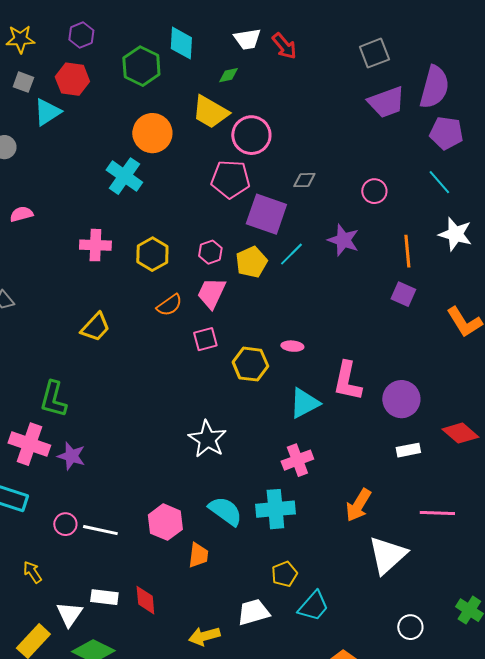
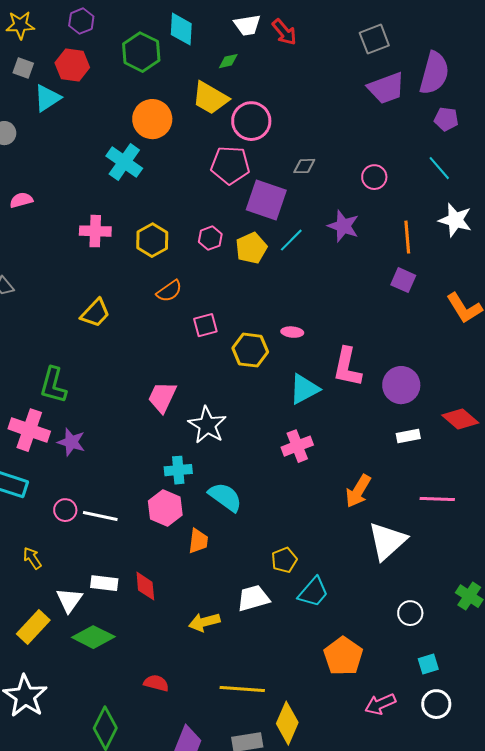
purple pentagon: (446, 133) -> (446, 119), size x0.7
pink trapezoid: (211, 293) -> (162, 397), moved
cyan cross: (275, 509) -> (178, 470), moved, size x0.7

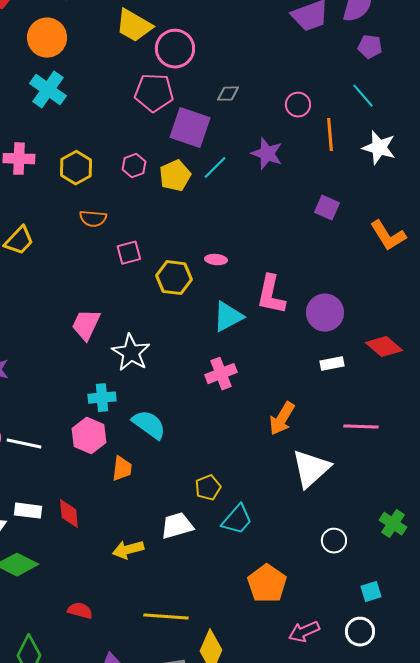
orange circle: (152, 119) -> (47, 38), moved
orange line: (407, 237) -> (330, 135), moved
orange semicircle: (169, 291) -> (93, 219), turned 40
cyan square: (428, 664) -> (371, 592), moved

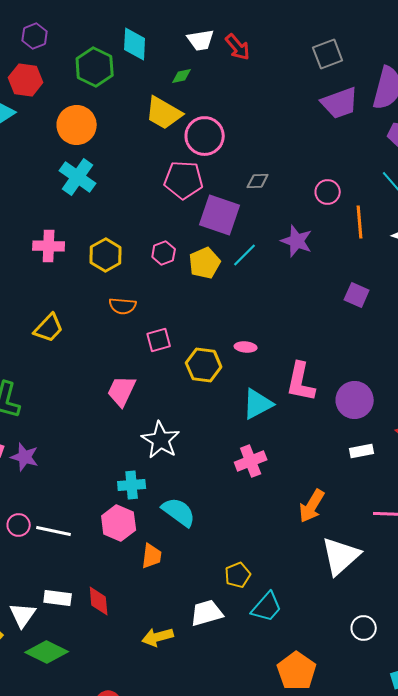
pink trapezoid: (86, 325) -> (122, 391), moved

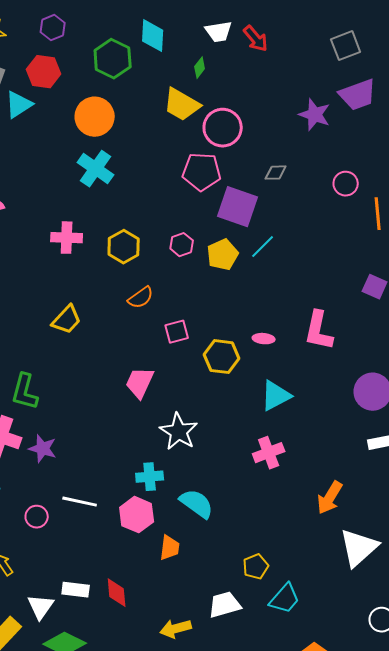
green diamond: (182, 76) -> (200, 68), turned -40
purple star: (297, 241) -> (315, 115), moved
orange semicircle: (123, 306) -> (141, 298), turned -40
pink L-shape: (301, 382) -> (319, 331), moved
white line: (54, 531) -> (80, 502), moved

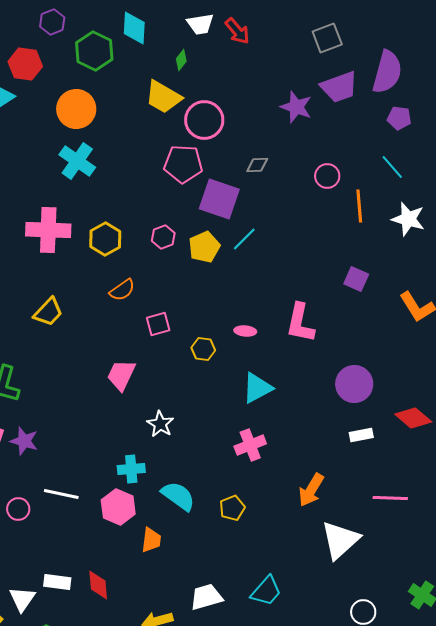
purple hexagon: (53, 28) -> (52, 22), moved
pink cross: (67, 238) -> (48, 230), size x1.4
yellow hexagon: (222, 357) -> (203, 349), size x0.7
white star: (179, 432) -> (160, 424), size x0.7
yellow pentagon: (256, 567) -> (232, 508), moved

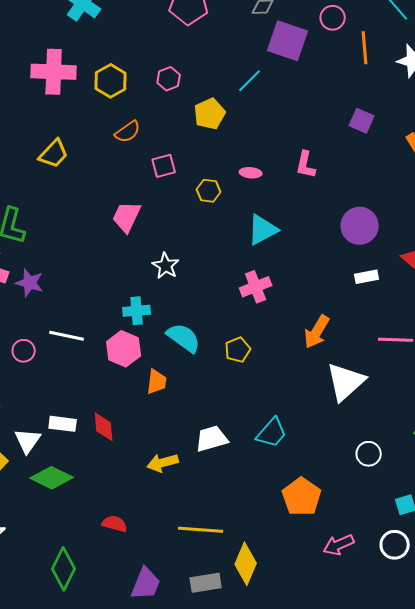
purple square: (219, 199) -> (288, 41), moved
yellow pentagon: (204, 247) -> (210, 114), moved
pink L-shape: (300, 323) -> (306, 165), size x0.7

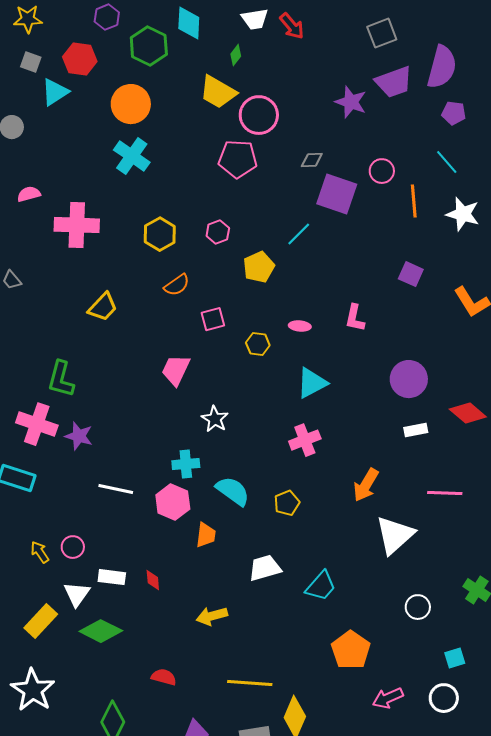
pink cross: (54, 72) -> (77, 225), moved
pink circle: (24, 351) -> (73, 547), moved
red diamond: (104, 427) -> (153, 580), size x0.7
white trapezoid: (212, 439) -> (265, 568), moved

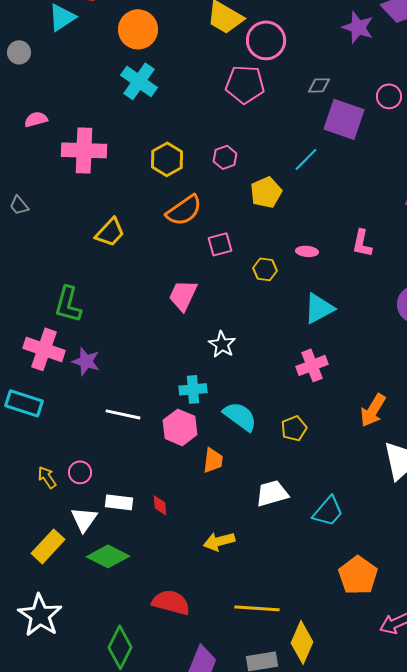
orange semicircle: (177, 285) -> (184, 210), size x1.4
red semicircle: (164, 677) -> (171, 602), size x1.5

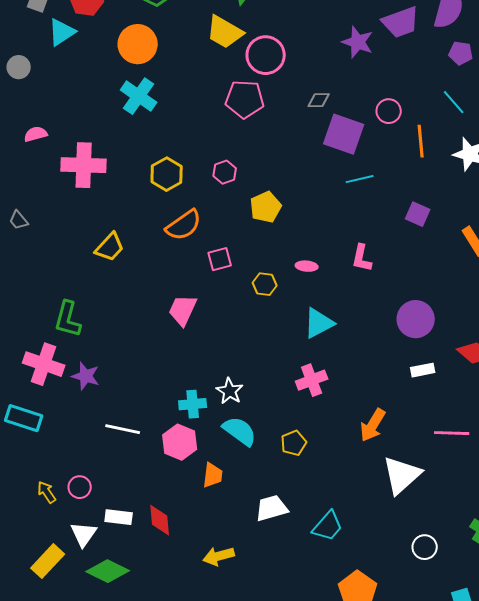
cyan line: (306, 159) -> (360, 179), moved, turned 32
white star: (222, 344) -> (230, 391), moved
red diamond: (160, 505) -> (160, 520), size x1.5

